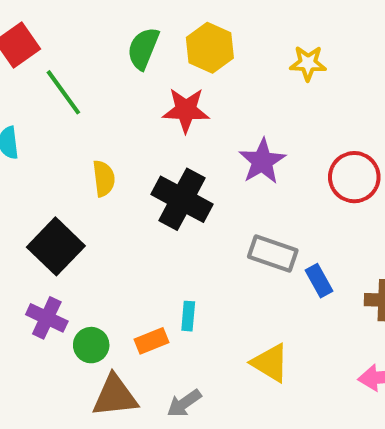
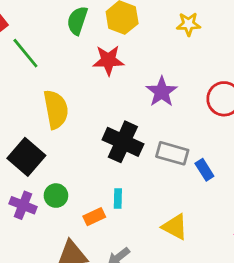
yellow semicircle: (104, 178) -> (56, 109), size x1.6
black cross: (182, 199) -> (123, 142), moved
green circle: (91, 345) -> (56, 196), moved

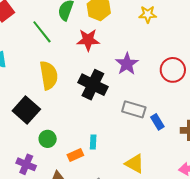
green line: (25, 53) -> (42, 32), moved
black cross: (123, 142) -> (93, 85), moved
purple cross: (23, 205) -> (26, 164), moved

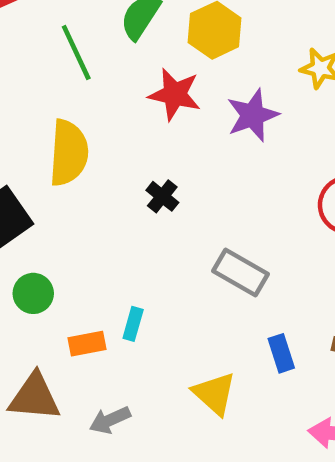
purple star: (127, 64) -> (253, 115), moved
black cross: (93, 85) -> (162, 196), size x0.5
blue rectangle: (157, 122) -> (281, 353), moved

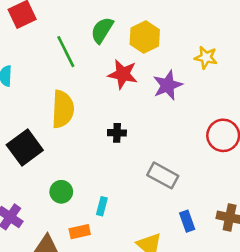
black cross: (162, 196) -> (117, 133), turned -36
green circle: (33, 293) -> (61, 192), moved
orange rectangle: (87, 344) -> (80, 232), moved

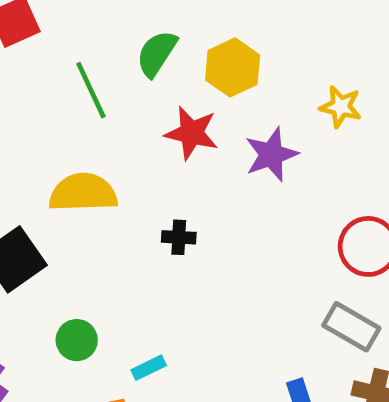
yellow semicircle: (63, 109) -> (83, 193), turned -96
gray rectangle: (163, 175) -> (351, 327), moved
cyan rectangle: (102, 206) -> (149, 368), turned 48

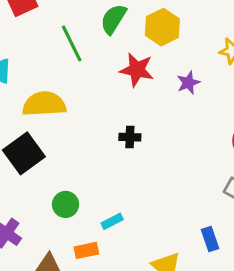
purple star: (271, 155) -> (188, 83), size x0.7
yellow semicircle: (83, 193) -> (44, 104), moved

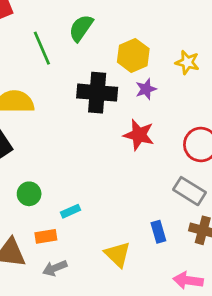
yellow hexagon: (162, 27) -> (133, 55), moved
red star: (137, 70) -> (139, 135), moved
black cross: (130, 137) -> (97, 93), moved, size x2.0

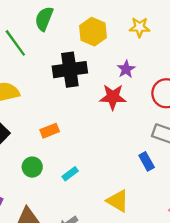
purple star: (146, 89) -> (126, 69), moved
blue rectangle: (158, 232) -> (147, 161), moved
orange rectangle: (46, 236) -> (50, 131), moved

